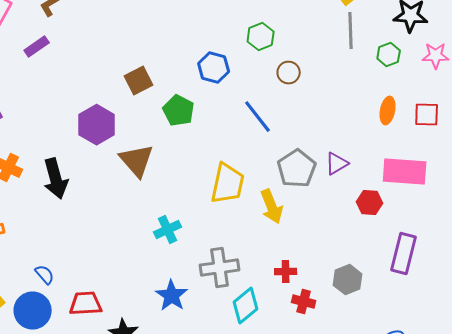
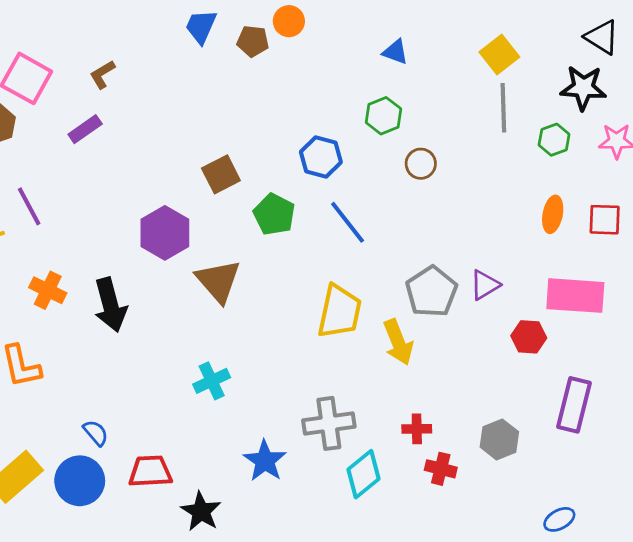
blue line: (258, 117) -> (348, 222), moved
cyan cross: (168, 230) -> (212, 381), moved

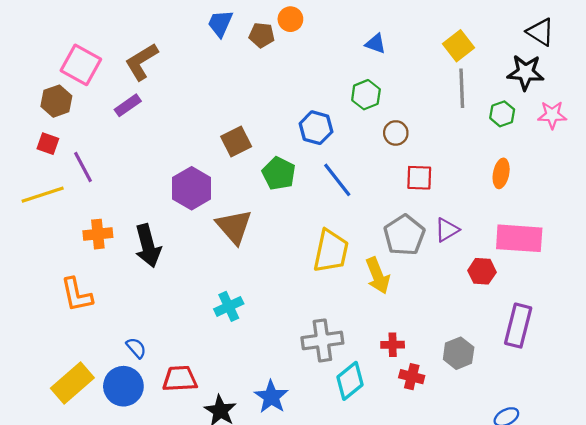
brown L-shape: (102, 74) -> (142, 62), size x1.6
red square: (605, 220) -> (419, 178), moved
orange cross: (48, 290) -> (98, 234), turned -32
blue star: (265, 461) -> (271, 397), moved

